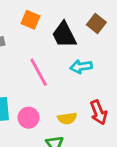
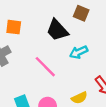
orange square: (31, 20) -> (14, 27), moved

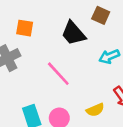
cyan arrow: (79, 52) -> (109, 57), moved

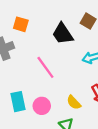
yellow semicircle: (95, 110) -> (74, 102), turned 63

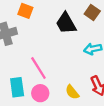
pink line: (45, 67) -> (38, 68), moved

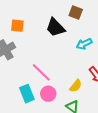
yellow semicircle: (72, 92) -> (76, 86), turned -88

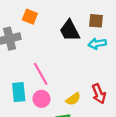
brown square: (76, 13) -> (96, 21), turned -32
cyan arrow: (84, 44) -> (97, 44), moved

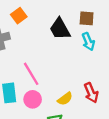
orange square: (30, 17) -> (19, 16), turned 32
cyan arrow: (97, 44) -> (88, 42), turned -102

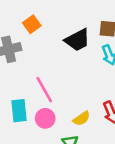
black trapezoid: (60, 29) -> (77, 40), turned -90

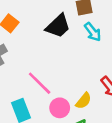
pink circle: (45, 118) -> (60, 108), moved

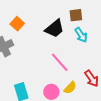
pink line: (40, 83) -> (60, 62), moved

